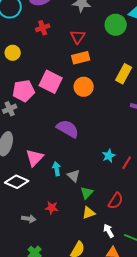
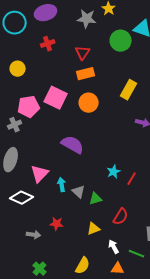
green triangle: (87, 193) -> (96, 199), moved, turned 32

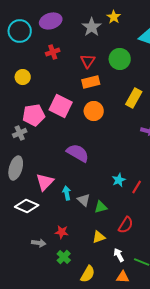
gray star: (87, 19) -> (92, 27), turned 30
green circle: (121, 41) -> (120, 59), moved
green cross: (40, 269) -> (64, 257), moved

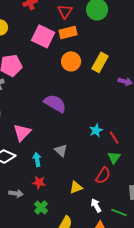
yellow rectangle: (134, 98) -> (100, 62), moved
pink square: (61, 106) -> (43, 36), moved
red line: (137, 187) -> (114, 137), turned -64
cyan arrow: (67, 193) -> (37, 159), moved
green triangle: (101, 207) -> (114, 157), moved, turned -40

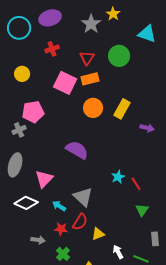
gray triangle: (61, 150) -> (83, 197), size x1.5
green triangle: (114, 157) -> (142, 210), moved
cyan arrow: (37, 159) -> (59, 206), turned -48
red semicircle: (103, 175) -> (80, 222), moved

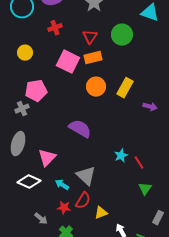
gray rectangle: (155, 239) -> (158, 218), turned 32
gray arrow: (38, 240) -> (41, 219), turned 32

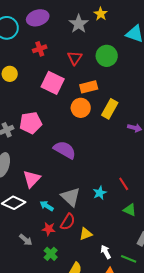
orange rectangle: (93, 58) -> (89, 87), moved
pink pentagon: (36, 91) -> (31, 123), moved
cyan star: (121, 156) -> (100, 193), moved
green triangle: (145, 189) -> (130, 210), turned -40

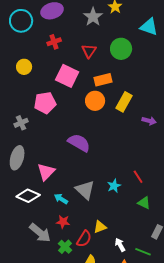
pink pentagon: (31, 123) -> (45, 103), moved
red semicircle: (68, 222) -> (84, 239), moved
gray arrow: (26, 240) -> (40, 233), size x1.6

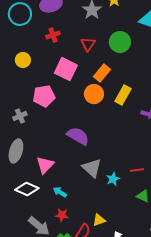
orange rectangle: (103, 80) -> (102, 73), turned -36
red line: (138, 177) -> (137, 170), turned -64
gray triangle: (85, 190) -> (92, 168), moved

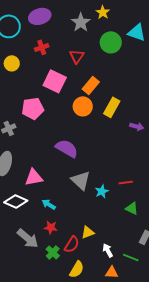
green circle: (120, 42) -> (111, 42), moved
yellow circle: (23, 60) -> (12, 63), moved
pink triangle: (45, 165) -> (34, 177), turned 36

